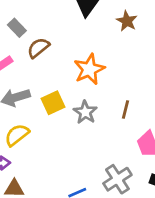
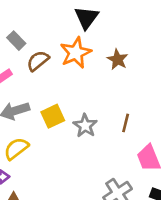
brown star: (127, 21) -> (118, 59), moved
orange star: (89, 69) -> (76, 53), moved

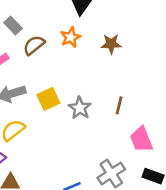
orange star: (76, 53) -> (71, 37), size x0.7
brown star: (118, 59) -> (111, 44), turned -30

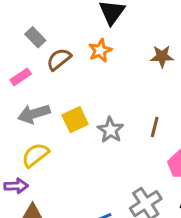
brown star: (111, 44) -> (162, 56), moved

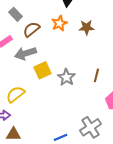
brown star: (162, 56) -> (86, 27), moved
gray arrow: (34, 114) -> (25, 53), moved

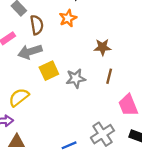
brown star: (86, 27) -> (102, 47), moved
brown semicircle: (31, 29) -> (37, 25), turned 120
gray star: (66, 77) -> (76, 78), turned 30

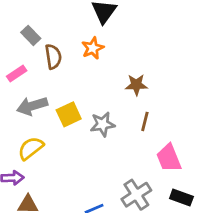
gray arrow: (30, 52) -> (32, 106), moved

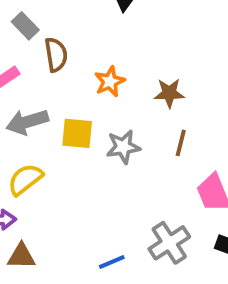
orange star: (93, 48) -> (110, 82), moved
yellow square: (69, 114) -> (77, 133), turned 30

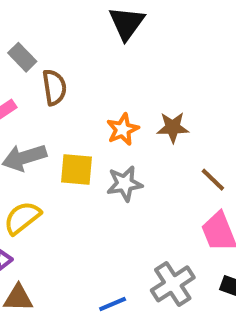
orange star: (110, 82) -> (123, 129), moved
brown line: (181, 143) -> (213, 180), moved, turned -60

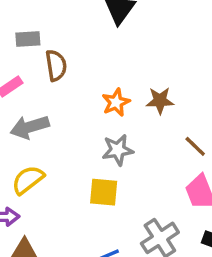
gray rectangle: (22, 57) -> (28, 39), turned -50
yellow square: (76, 170) -> (104, 192), moved

